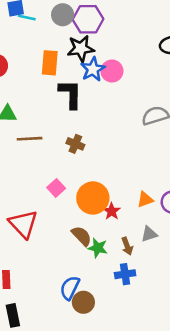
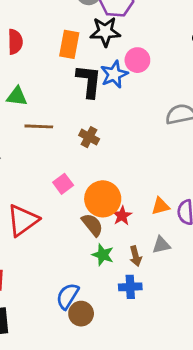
blue star: (93, 69) -> (114, 74), moved
red triangle: (23, 224) -> (23, 220), turned 32
brown semicircle: (82, 236) -> (92, 225), moved

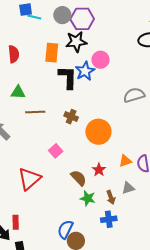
orange circle: (103, 199) -> (98, 132), moved

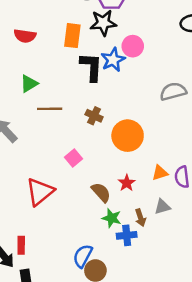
red semicircle: (14, 54) -> (25, 36), turned 102
green triangle: (18, 92) -> (29, 84), turned -35
blue cross: (109, 219) -> (127, 235), moved

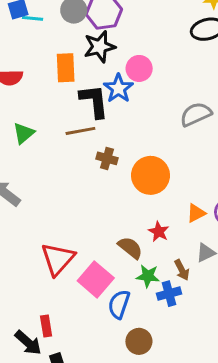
brown line: (50, 109) -> (80, 131), moved
pink square: (74, 158) -> (96, 279), moved, size x1.6
blue semicircle: (83, 256) -> (119, 304), moved

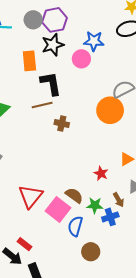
blue star: (118, 88) -> (94, 41), moved, turned -30
orange circle: (151, 175) -> (110, 110), moved
brown semicircle: (130, 248) -> (74, 195), moved
red rectangle: (46, 326) -> (25, 244), turned -40

